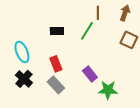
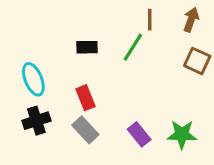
purple rectangle: (90, 74) -> (139, 134), moved
black cross: (24, 79) -> (36, 121), turned 30
green star: (108, 90) -> (182, 134), moved

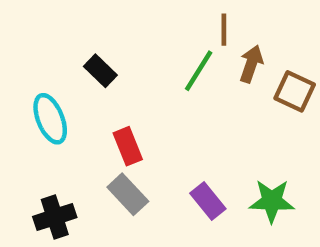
brown arrow: (191, 20) -> (251, 64), moved
black rectangle: (87, 47) -> (100, 71), moved, turned 45
black cross: (36, 121) -> (55, 217), moved

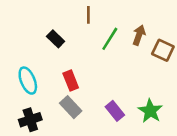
brown line: (224, 30) -> (88, 15), moved
cyan ellipse: (50, 119) -> (28, 81), moved
green star: (272, 201) -> (150, 111), turned 30

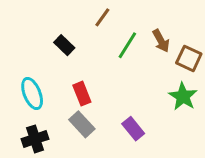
brown line: (88, 15) -> (102, 17), turned 36
brown arrow: (139, 35) -> (161, 41), turned 132
green star: (150, 111) -> (183, 96), moved

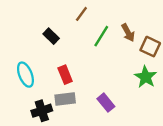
gray rectangle: (82, 124) -> (65, 99), turned -54
black cross: (35, 139) -> (42, 111), moved

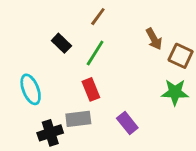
green line: (101, 36) -> (95, 53), moved
red rectangle: (65, 75) -> (91, 89), moved
green star: (146, 77) -> (175, 92), turned -30

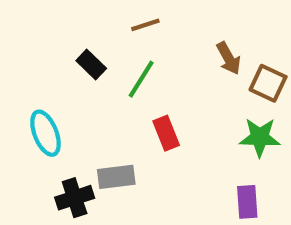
brown line: (98, 17) -> (145, 25), turned 36
red rectangle: (91, 89) -> (166, 133), moved
purple rectangle: (127, 123) -> (247, 202), moved, turned 35

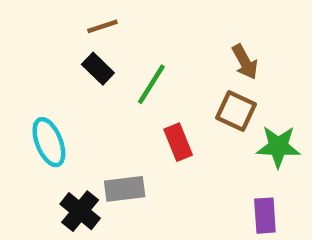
brown line: (145, 25) -> (102, 26), moved
brown square: (268, 83) -> (236, 111), moved
black cross: (75, 198) -> (80, 211), turned -33

